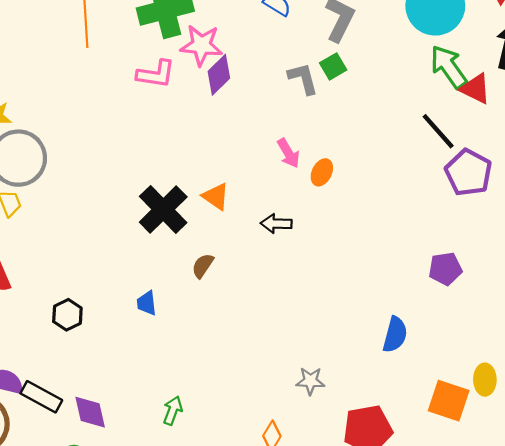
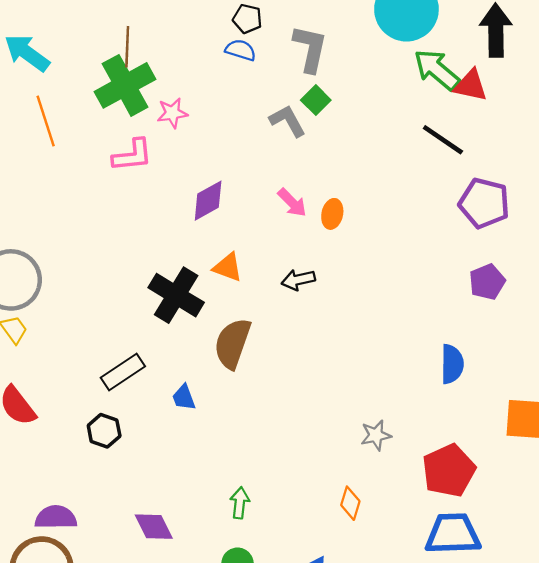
pink star: (201, 45) -> (172, 113), size x0.7
purple diamond: (219, 75) -> (208, 201), moved, turned 30
purple pentagon: (468, 173) -> (484, 203), moved
brown semicircle: (203, 266) -> (232, 343), size x1.8
black rectangle: (41, 397) -> (123, 372), moved, turned -48

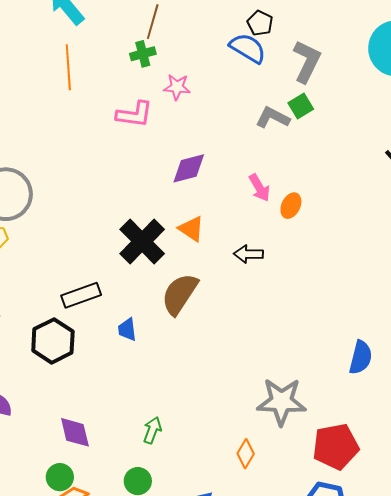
blue semicircle: (241, 50) -> (248, 48), size x1.4
green cross: (125, 85) -> (143, 54), size x0.5
gray L-shape: (288, 121) -> (273, 118), turned -48
black hexagon: (104, 431) -> (53, 341), size x1.5
gray star: (376, 435) -> (281, 402), size x1.8

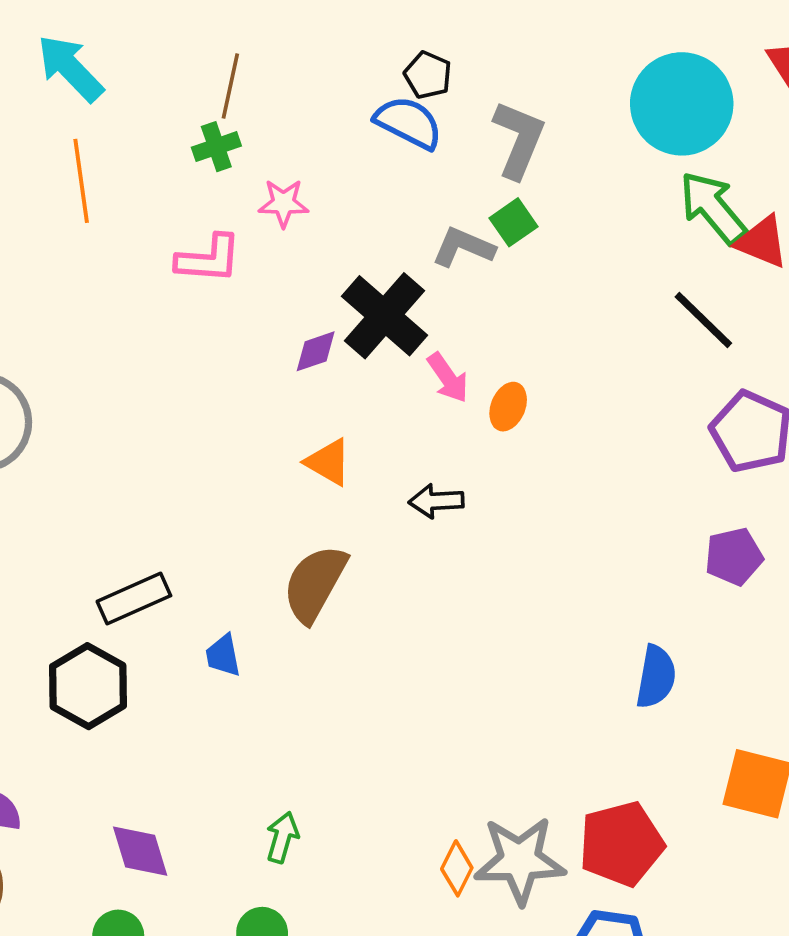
purple diamond: (189, 168) -> (316, 351), size x0.7
black cross: (142, 242) -> (385, 316), moved
gray star: (281, 402) -> (520, 860), moved

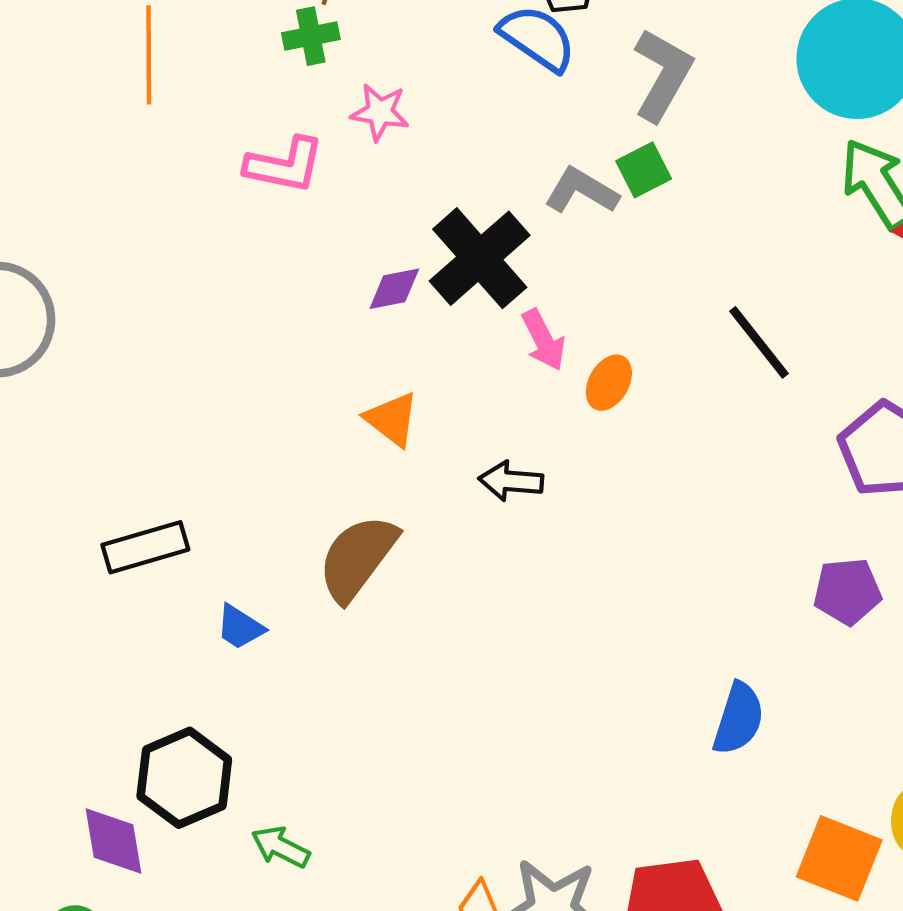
black line: (703, 320) -> (759, 342), moved
blue trapezoid: (223, 656) -> (240, 627), turned -54
black hexagon: (88, 686) -> (184, 778), moved
green arrow: (282, 837) -> (281, 847), turned -87

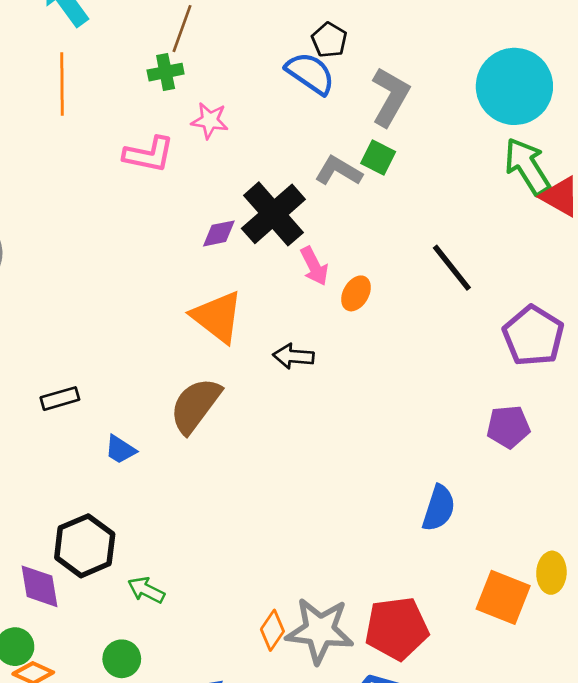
green square: (644, 170) -> (378, 157), turned -36
orange triangle: (392, 419) -> (217, 317), size x1.5
black rectangle: (145, 547) -> (60, 399), size x0.7

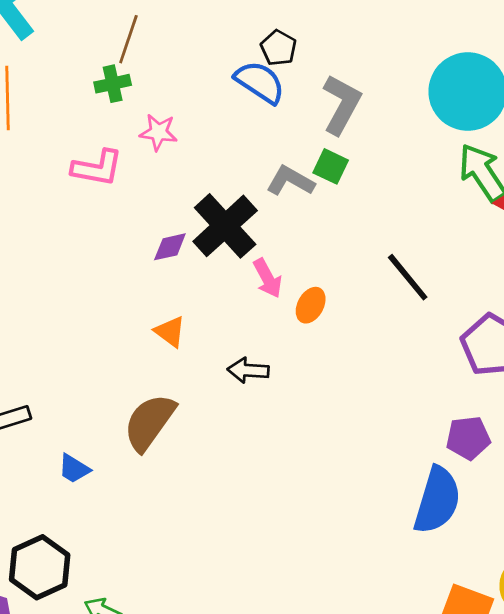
orange triangle: (217, 317) -> (170, 332), size x0.6
blue semicircle: (439, 508) -> (437, 500), moved, size x1.4

